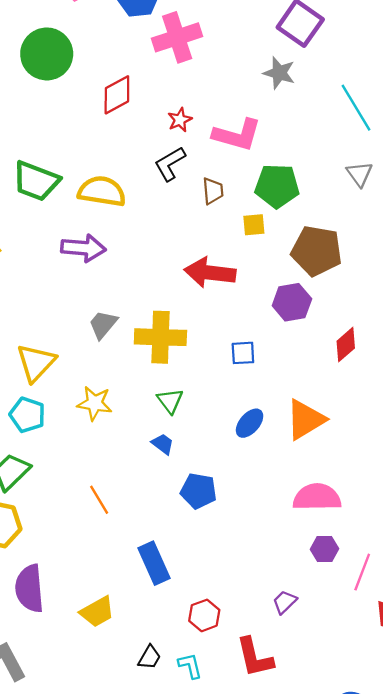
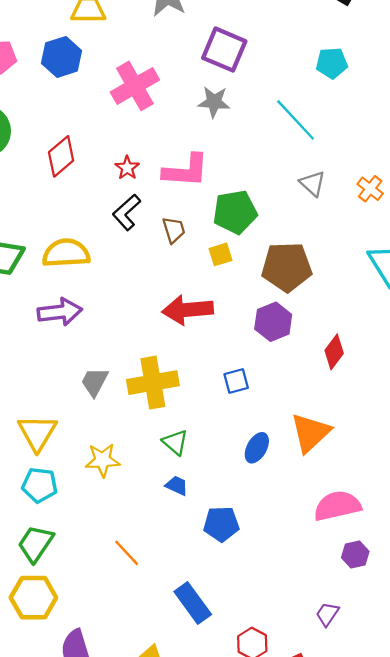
pink cross: (177, 37) -> (135, 86), moved

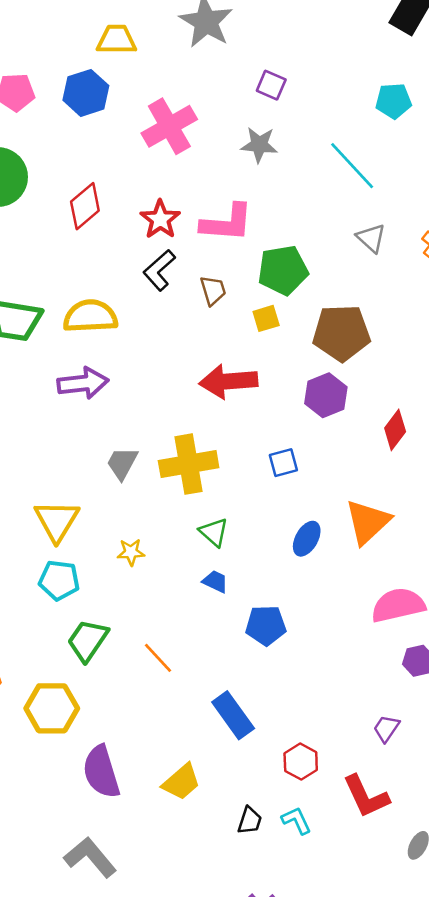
purple square: (224, 50) -> (271, 85), size x0.6
red star: (127, 168) -> (160, 219), size x1.4
yellow star: (103, 460) -> (131, 552), size x0.7
green trapezoid: (36, 544) -> (88, 640), moved

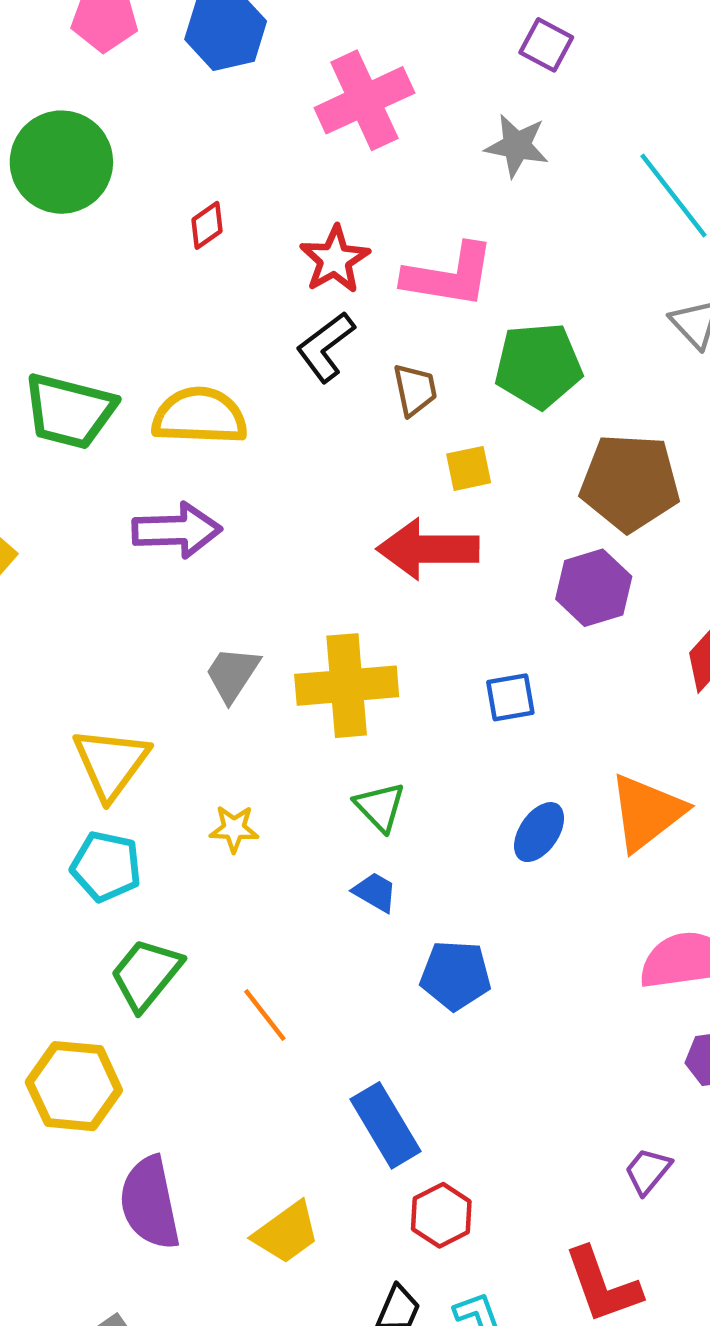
red diamond: (85, 206) -> (207, 225), size x0.6
yellow square: (266, 318) -> (469, 468), moved
red hexagon: (301, 762) -> (441, 1215), moved

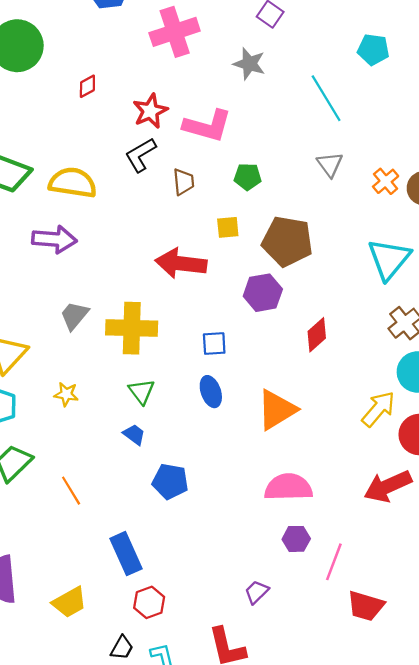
green pentagon: (538, 366) -> (248, 177), size x0.6
yellow square: (469, 468) -> (228, 227), moved
blue ellipse: (539, 832) -> (211, 392), moved, turned -60

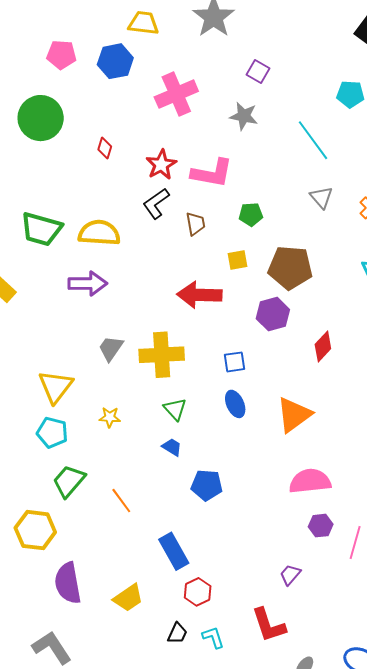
red diamond: (87, 86) -> (105, 148), turned -40

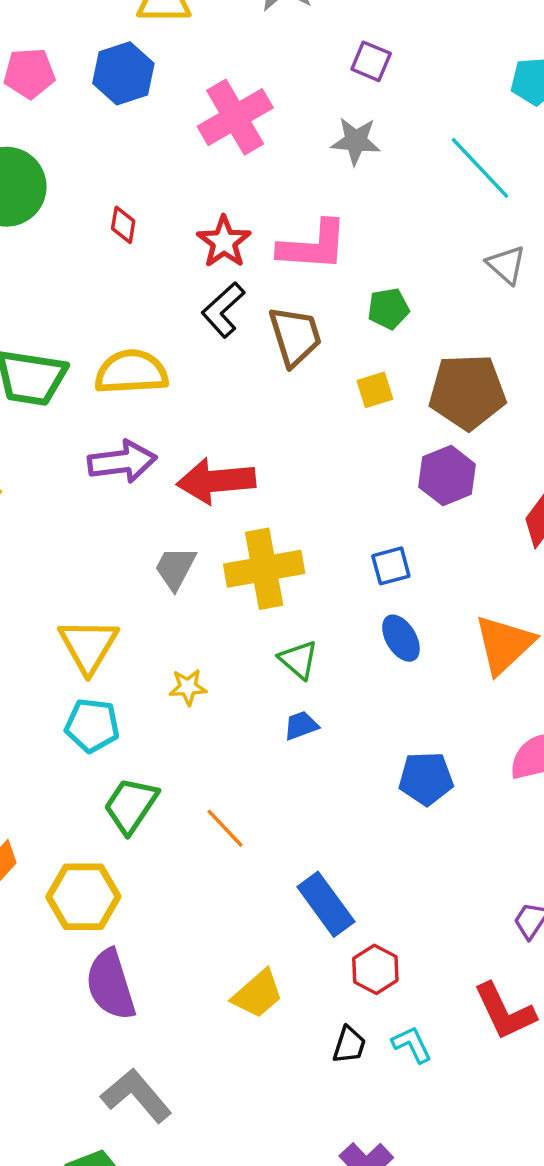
brown trapezoid: (196, 224) -> (295, 336), size x1.5
red arrow: (199, 295) -> (216, 481), moved
blue trapezoid: (172, 447) -> (301, 726), turned -45
blue pentagon: (207, 485) -> (426, 779), moved
purple semicircle: (68, 583) -> (111, 985), moved

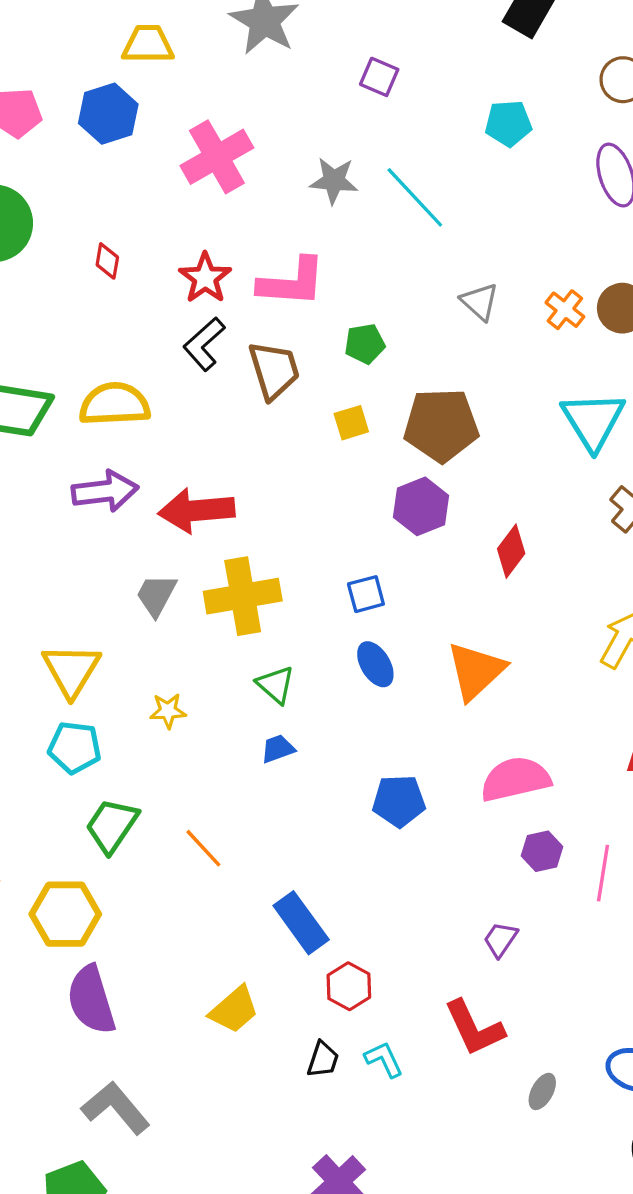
purple square: (371, 61) -> (379, 77), moved
cyan line: (480, 168) -> (415, 197), moved

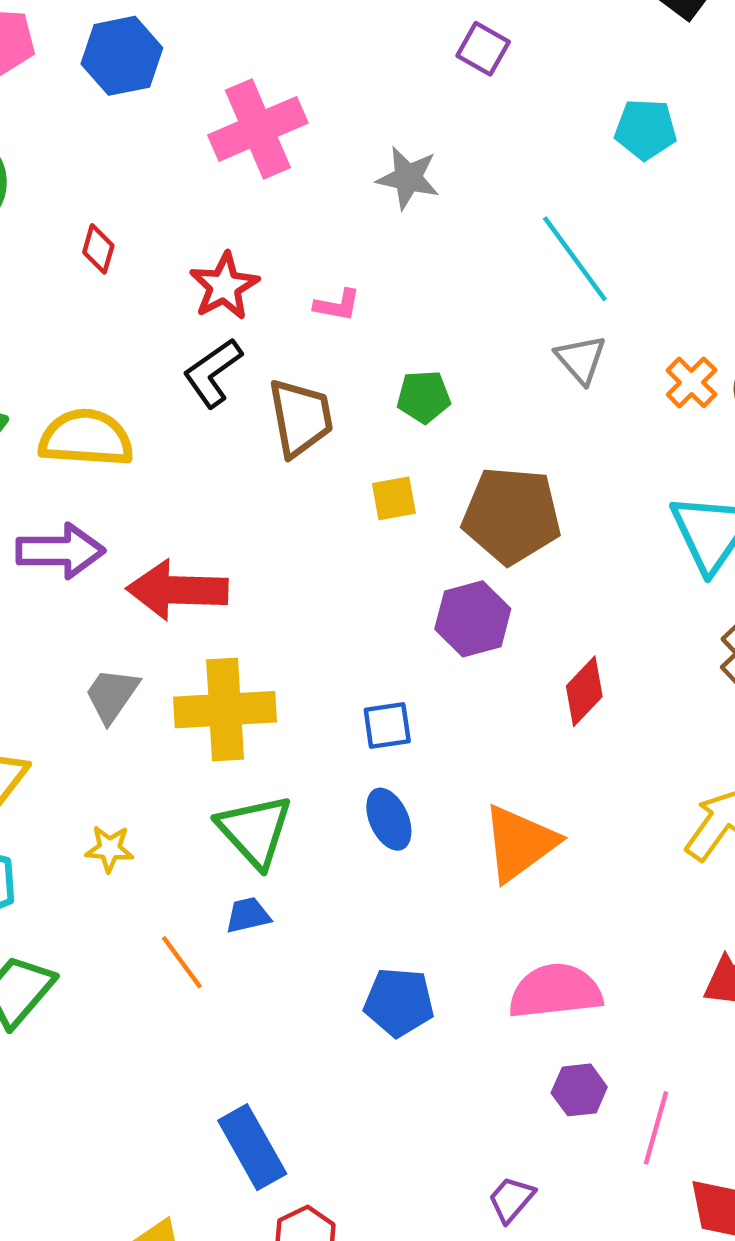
cyan line: (415, 197) -> (575, 259), moved
pink L-shape: (292, 282) -> (337, 305), size x0.5
green triangle: (276, 685) -> (255, 831), size x1.5
orange line: (203, 848) -> (182, 962), moved

